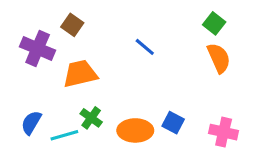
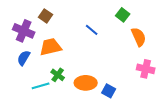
green square: (214, 23) -> (123, 15), moved
blue semicircle: (31, 123) -> (24, 58), moved
blue square: (173, 123) -> (109, 91), moved
pink cross: (224, 132) -> (146, 69), moved

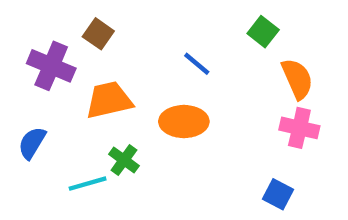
blue semicircle: (24, 58) -> (32, 143), moved
pink cross: (146, 69) -> (299, 128), moved
orange ellipse: (86, 83) -> (184, 122), moved
blue square: (109, 91) -> (278, 194), moved

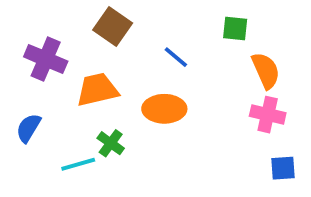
green square: (263, 32) -> (235, 28), turned -32
brown square: (98, 34) -> (113, 27), moved, size x1.4
blue square: (278, 194) -> (283, 168), moved, turned -32

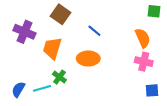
green square: (235, 28) -> (154, 11), moved
orange trapezoid: (97, 90) -> (52, 48), turned -60
blue semicircle: (28, 128) -> (18, 89), moved

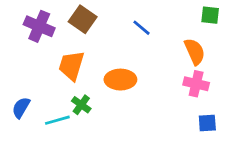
blue line: (94, 31) -> (141, 28), moved
purple cross: (24, 32) -> (39, 26), moved
blue semicircle: (18, 89) -> (21, 108), moved

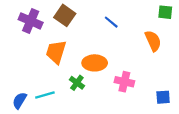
pink cross: (196, 84) -> (124, 82), moved
green cross: (81, 105) -> (77, 83), moved
blue semicircle: (21, 108) -> (20, 100), moved

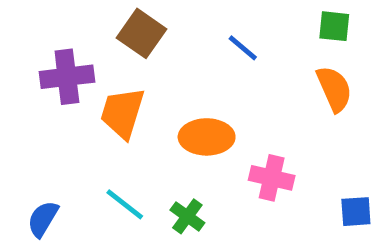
green square: (165, 12) -> (334, 26), moved
purple cross: (31, 21) -> (67, 77), moved, turned -30
green cross: (77, 83) -> (187, 216), moved
cyan line: (45, 95) -> (125, 204), moved, turned 54

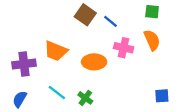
brown square: (142, 33) -> (85, 15), moved
purple cross: (67, 77) -> (24, 64), moved
orange trapezoid: (122, 113) -> (56, 51), turned -85
pink cross: (272, 178) -> (124, 48), moved

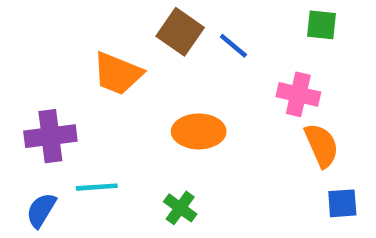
orange semicircle: (152, 40) -> (321, 145), moved
pink cross: (124, 48) -> (298, 94), moved
orange trapezoid: (56, 51) -> (118, 74), moved
cyan line: (57, 93) -> (97, 187), moved, turned -42

